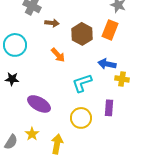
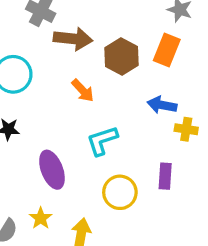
brown arrow: (52, 23) -> (73, 39), size x1.6
cyan L-shape: (82, 83) -> (102, 141), moved
purple ellipse: (39, 104) -> (52, 170), turned 40

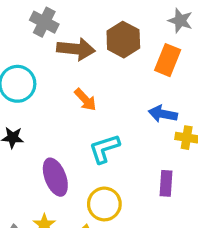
brown hexagon: (122, 56) -> (123, 40), moved
yellow circle: (120, 192) -> (104, 204), moved

